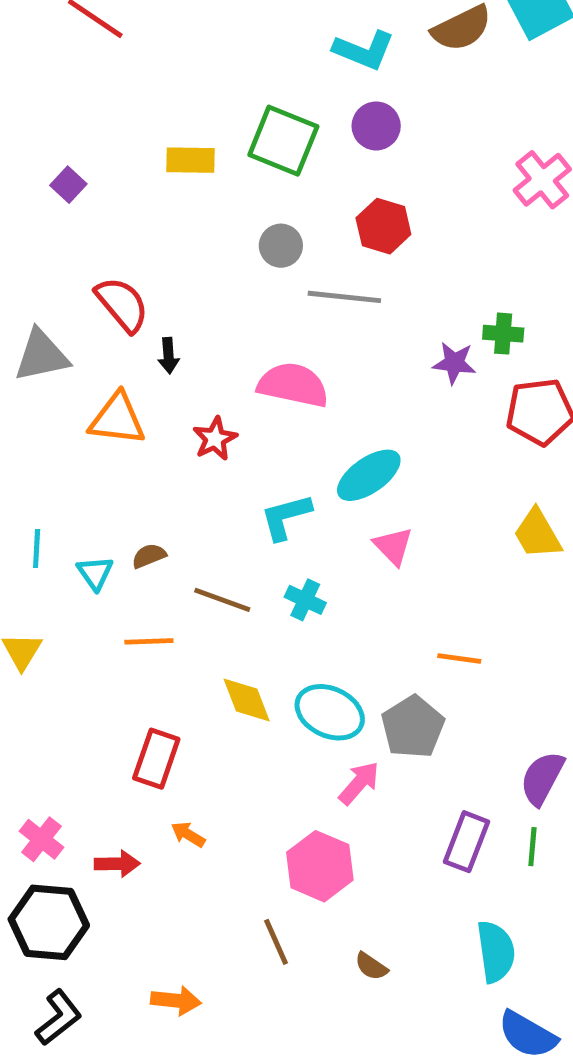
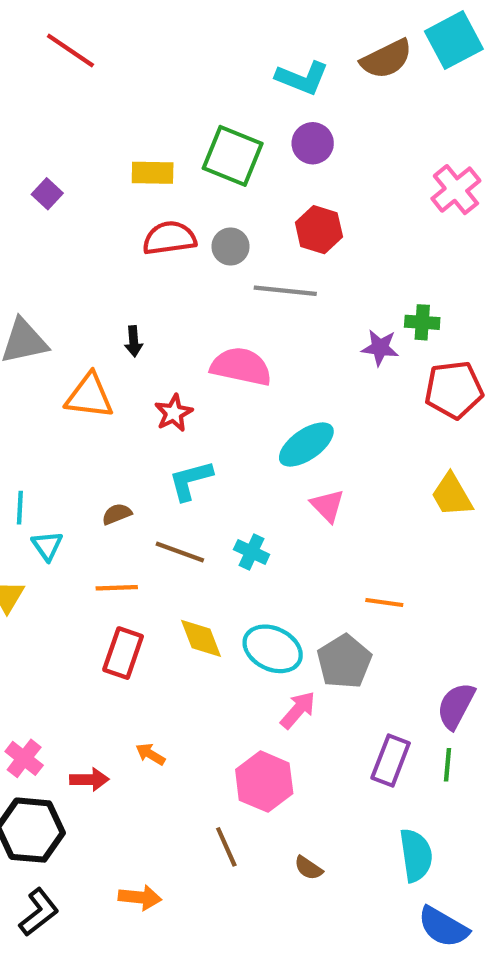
red semicircle: (122, 304) -> (169, 238), moved, turned -58
cyan L-shape: (286, 517) -> (190, 480), moved
cyan triangle: (95, 573) -> (47, 546), moved
red rectangle: (156, 759) -> (123, 653), moved

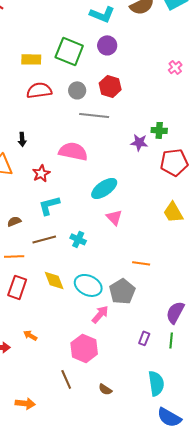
pink cross: (456, 190) -> (175, 67), size x0.6
gray circle: (230, 246) -> (77, 90), moved
brown line: (180, 552) -> (44, 239), turned -35
purple rectangle: (391, 761) -> (144, 338), size x0.6

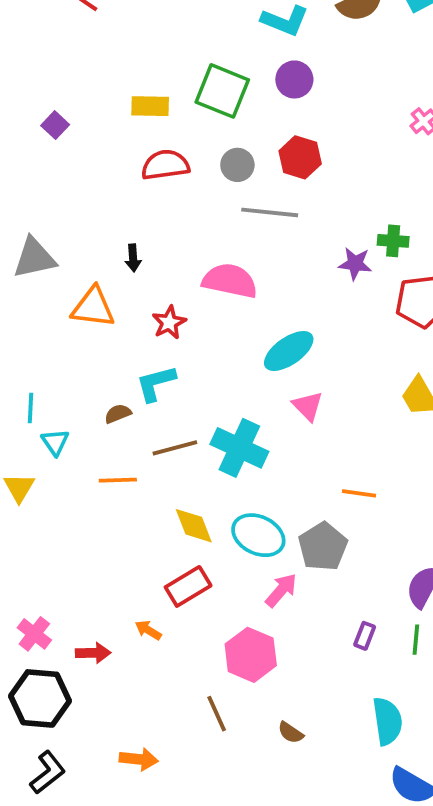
cyan L-shape: (49, 205) -> (156, 383), moved
cyan cross: (78, 239) -> (239, 448), size x1.8
red rectangle: (17, 287) -> (188, 586), moved, turned 40

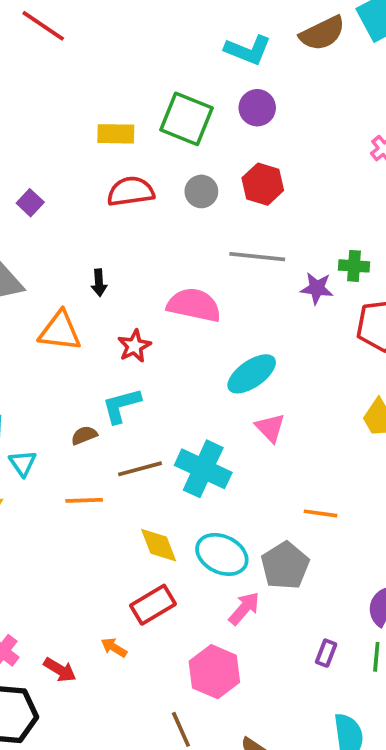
purple square: (55, 125) -> (30, 203), moved
gray line: (270, 212) -> (257, 257), moved
red arrow: (93, 653) -> (60, 670), turned 32

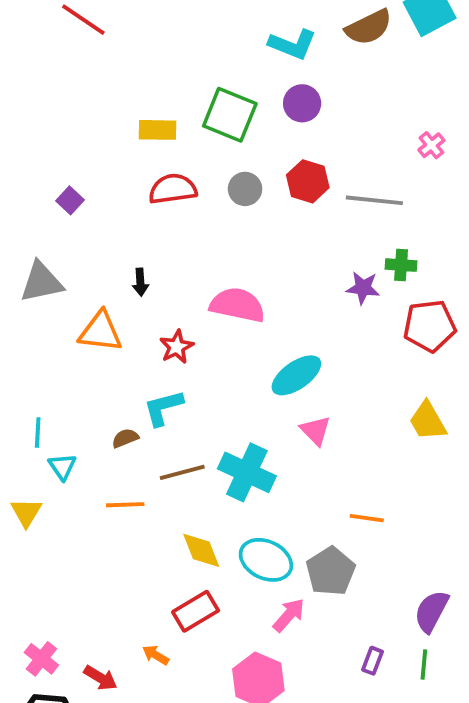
gray line: (257, 257) -> (374, 200), moved

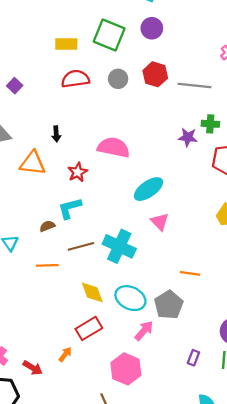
orange arrow: (156, 655) -> (65, 354), turned 96

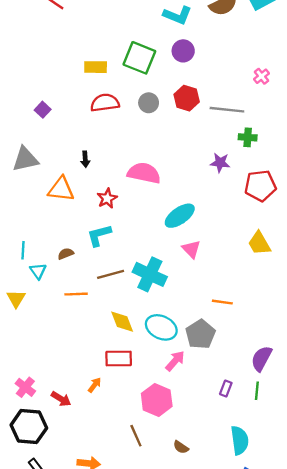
green cross: (210, 124) -> (248, 137), moved
brown semicircle: (47, 226) -> (66, 254), moved
red rectangle: (89, 328) -> (119, 359), turned 30

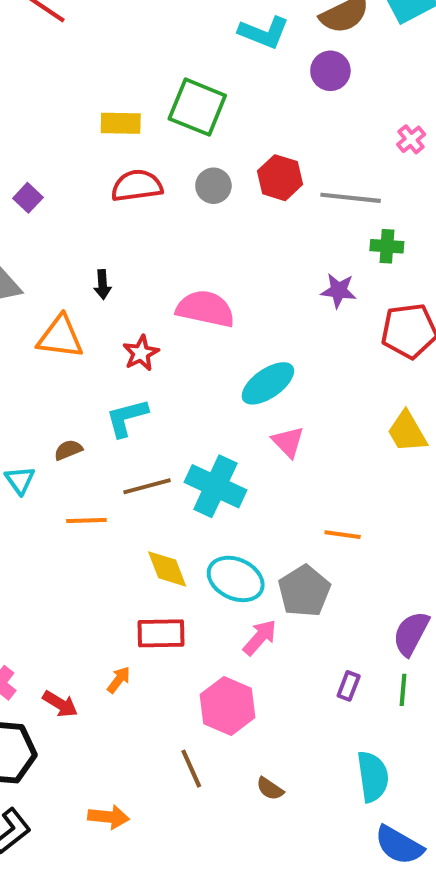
purple circle: (183, 51) -> (330, 71), moved

